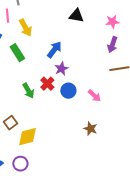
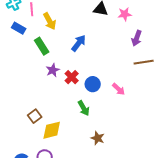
pink star: (112, 22) -> (125, 14), moved
purple star: (61, 69) -> (53, 70), moved
green arrow: (28, 91) -> (84, 108), moved
brown star: (90, 129) -> (98, 138), moved

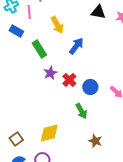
yellow arrow: (50, 21) -> (57, 25), moved
brown square: (35, 116) -> (16, 139), moved

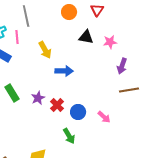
blue arrow: (76, 46) -> (64, 71), turned 54
green rectangle: (39, 49) -> (12, 93), moved

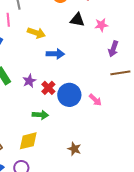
yellow arrow: (45, 50) -> (36, 33), turned -42
blue circle: (78, 112) -> (69, 95), size x1.5
green arrow: (69, 136) -> (40, 115), moved, turned -56

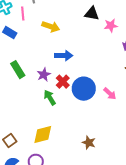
pink star: (101, 25) -> (111, 26), moved
blue arrow: (55, 54) -> (64, 56), moved
green arrow: (40, 115) -> (50, 98), moved, turned -126

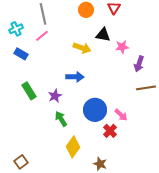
pink line: (23, 14) -> (42, 36), moved, turned 56
yellow arrow: (51, 27) -> (82, 48), moved
red cross: (63, 82) -> (110, 131), moved
yellow diamond: (43, 135) -> (73, 147), moved, turned -40

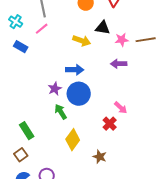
cyan cross: (16, 29) -> (16, 22), turned -32
purple arrow: (139, 64) -> (119, 64), moved, turned 70
brown line: (146, 88) -> (146, 40), moved
green rectangle: (29, 91) -> (27, 131), moved
blue circle: (95, 110) -> (79, 94), moved

